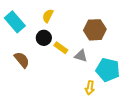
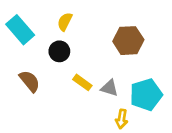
yellow rectangle: (61, 48) -> (82, 82), moved
gray triangle: (81, 56) -> (109, 88), moved
cyan pentagon: (108, 70) -> (146, 95), turned -30

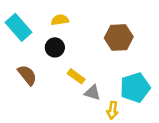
yellow semicircle: (65, 22) -> (60, 20), turned 54
gray triangle: (109, 88) -> (92, 93), moved

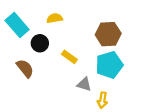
black circle: (55, 47) -> (40, 43), moved
yellow rectangle: (76, 76) -> (69, 57), moved
cyan pentagon: (135, 88) -> (109, 65), moved

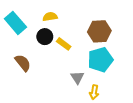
black circle: (40, 43) -> (45, 37), moved
yellow rectangle: (69, 57) -> (64, 44), moved
gray triangle: (84, 84) -> (77, 78), turned 40

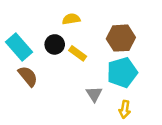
yellow semicircle: (50, 17) -> (71, 19), moved
cyan rectangle: (15, 23) -> (19, 47), moved
yellow arrow: (94, 92) -> (125, 109), moved

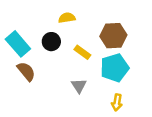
yellow rectangle: (78, 53) -> (82, 52), moved
gray triangle: (94, 94) -> (79, 86), moved

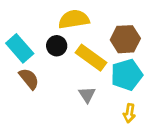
yellow semicircle: (67, 18) -> (74, 19), size x1.6
yellow rectangle: (82, 52) -> (91, 58), size x1.6

